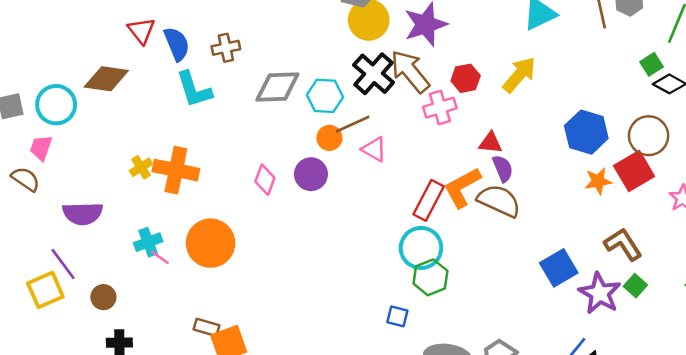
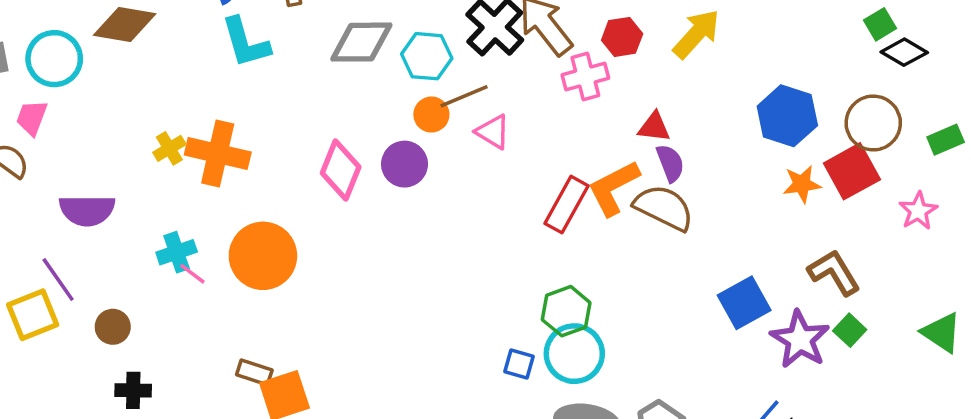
pink diamond: (265, 180) -> (341, 170), size x1.4
cyan circle: (421, 248) -> (574, 354), moved

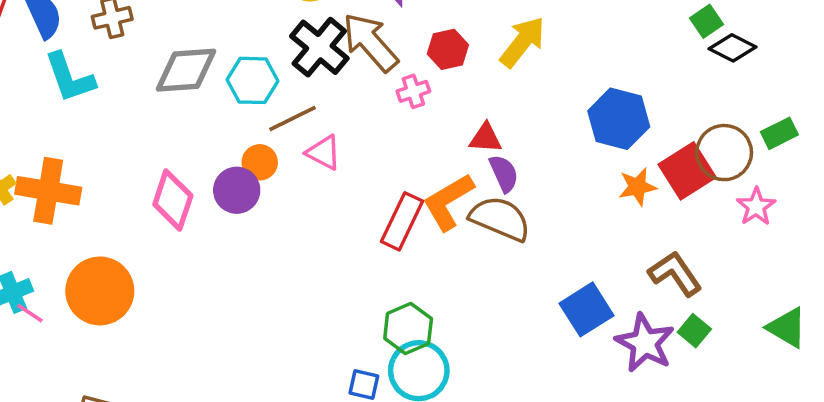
pink cross: (585, 76) -> (413, 91), size x0.7
orange circle: (431, 115) -> (260, 162), moved
brown circle: (873, 123) -> (724, 153), moved

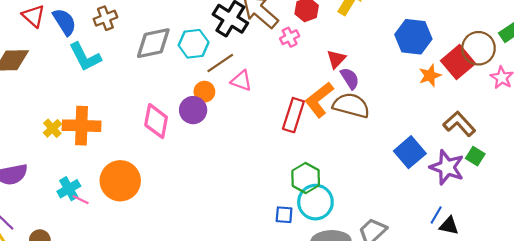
red triangle: (486, 138) -> (336, 59), turned -42

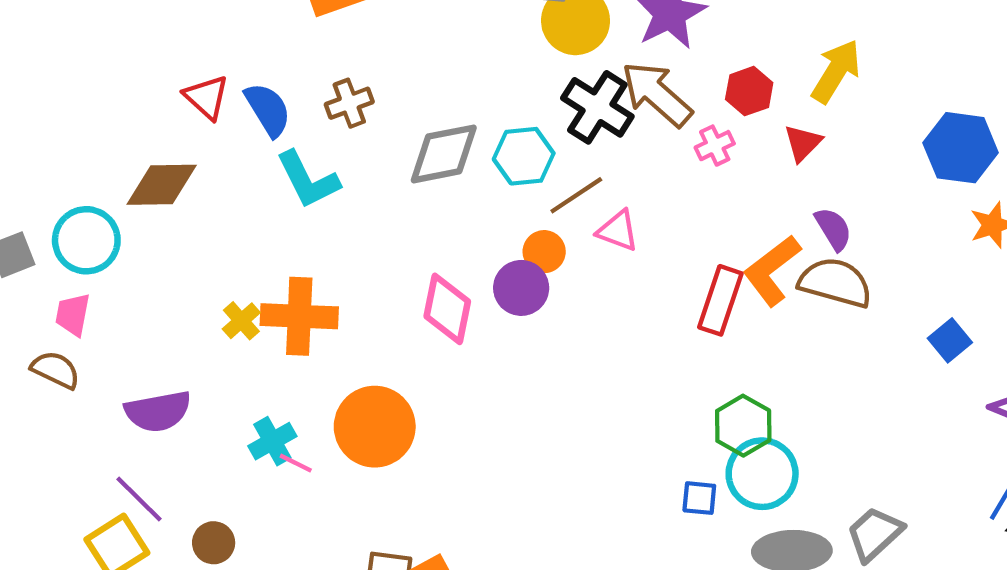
red triangle: (336, 59) -> (803, 143), moved
blue square: (410, 152) -> (950, 340), moved, size x0.7

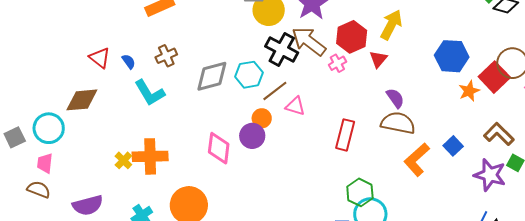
red hexagon: (749, 91) -> (352, 37), size x1.4
blue semicircle: (268, 110) -> (129, 61), size x0.6
orange L-shape: (772, 270) -> (417, 160), moved

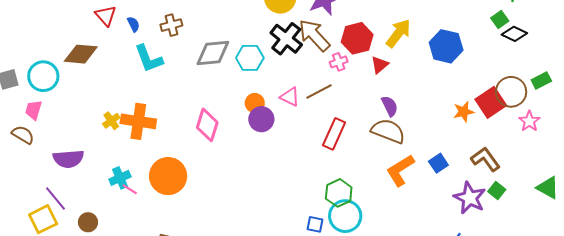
blue hexagon: (452, 56) -> (446, 46), moved
brown line: (275, 91) -> (319, 91), moved
purple circle: (252, 136) -> (261, 119), moved

